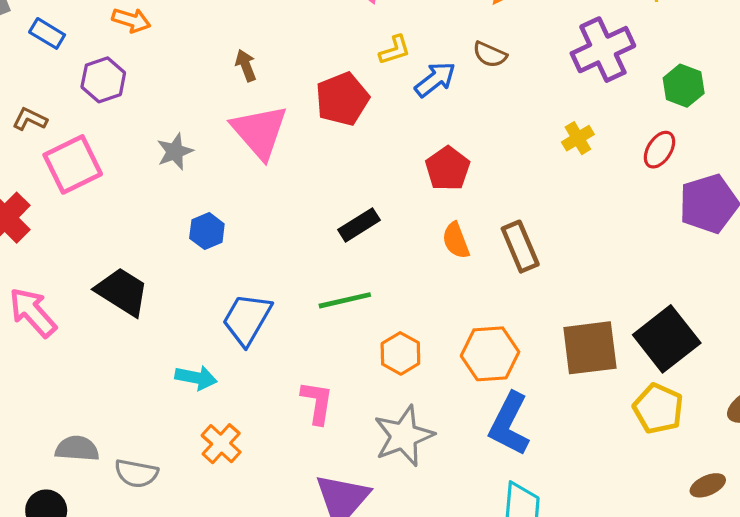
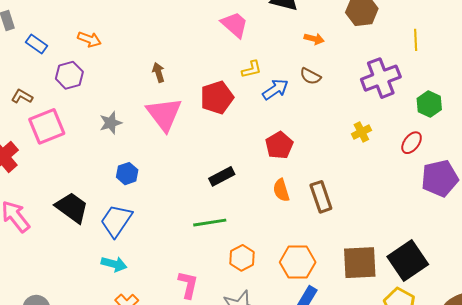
blue trapezoid: (247, 319) -> (116, 221), moved

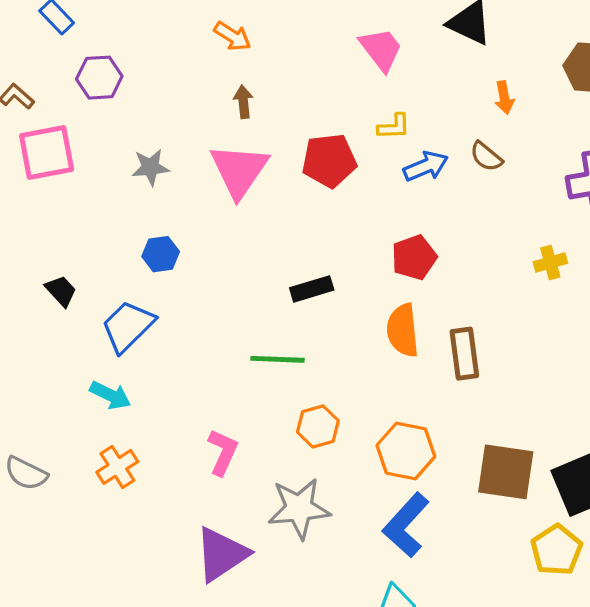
orange arrow: (89, 39) -> (232, 36), moved
orange arrow: (314, 39) -> (504, 98), turned 54
orange semicircle: (281, 190) -> (403, 330), size x1.4
black trapezoid: (72, 208) -> (61, 291), size x0.6

